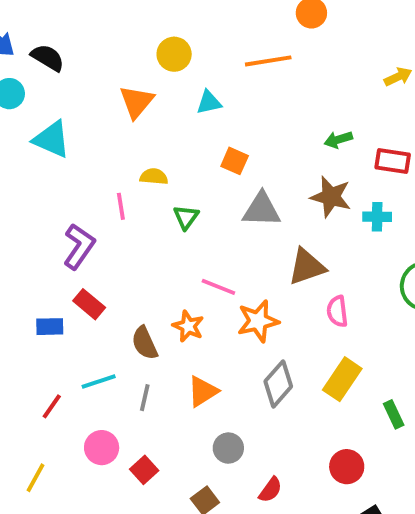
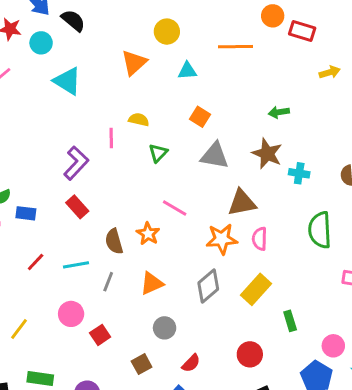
red rectangle: (393, 161) -> (302, 31), moved
orange star: (258, 321) -> (222, 239), moved
blue rectangle: (50, 327) -> (26, 213), moved
red line: (52, 406) -> (36, 262), moved

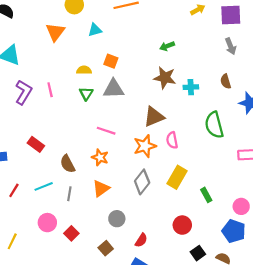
yellow semicircle: (139, 120) -> (84, 70), moved
gray triangle: (215, 156) -> (113, 89), moved
purple L-shape: (76, 163) -> (23, 92), moved
orange star: (148, 234) -> (100, 157), moved

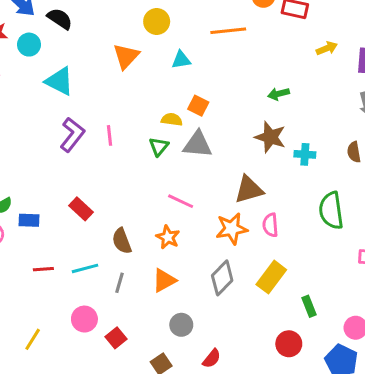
yellow semicircle: (84, 70) -> (172, 120), moved
red line: (14, 190) -> (43, 269), turned 48
red circle: (182, 225) -> (289, 344), moved

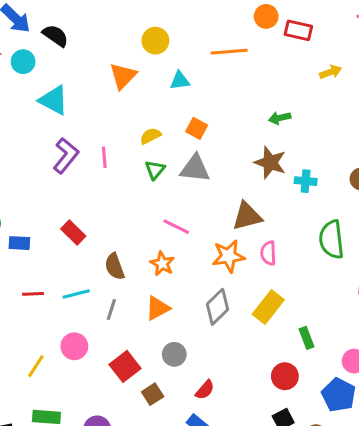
yellow semicircle: (172, 120) -> (150, 136), moved, turned -36
red square: (116, 338) -> (125, 366), moved, size x1.4
yellow line: (33, 339) -> (36, 366), moved

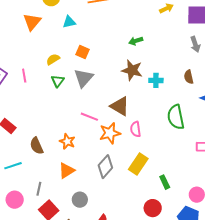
gray triangle: (195, 168) -> (83, 78), turned -50
brown triangle: (247, 216) -> (120, 106), turned 50
pink line: (176, 227) -> (89, 117), moved
gray line: (111, 310) -> (39, 189), moved

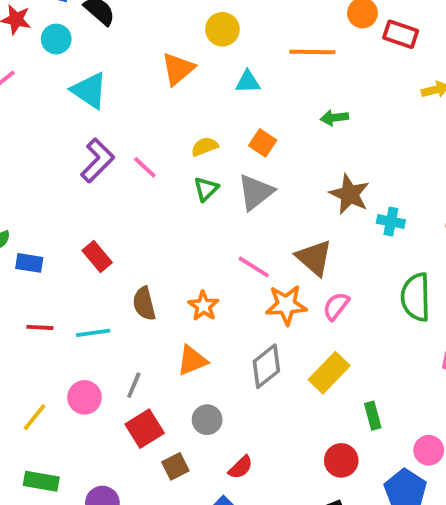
green arrow: (136, 41) -> (334, 118), moved
pink line: (24, 76) -> (145, 167), turned -48
pink semicircle: (136, 129) -> (336, 306), turned 35

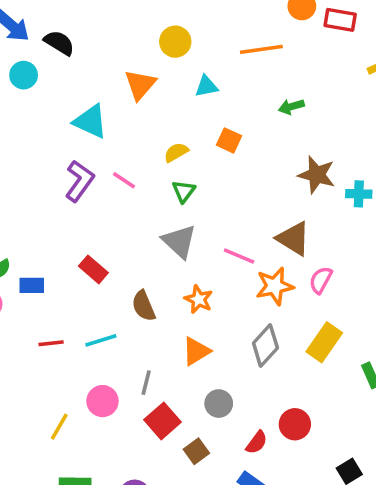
cyan triangle: (89, 90) -> (90, 121), moved
gray triangle: (256, 192) -> (179, 241), moved, turned -30
red circle: (341, 460) -> (295, 424), moved

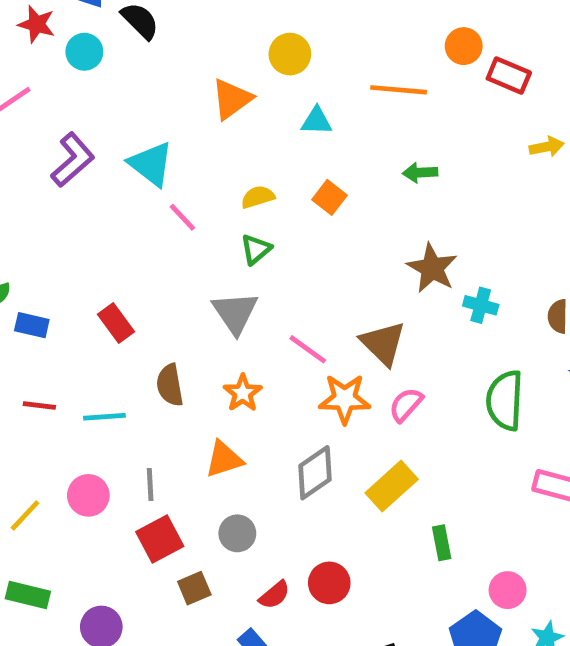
cyan triangle: (90, 121) -> (151, 164), moved
purple L-shape: (79, 181) -> (73, 160), moved
gray line: (146, 383) -> (150, 485), turned -30

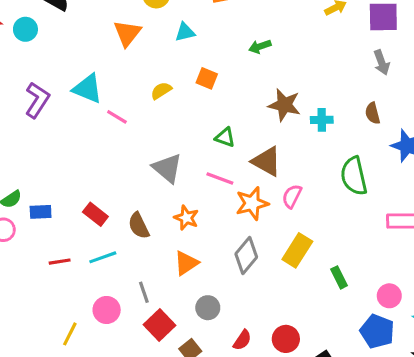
green triangle: (256, 249) -> (225, 137), moved, turned -45
red rectangle: (116, 323) -> (95, 214), moved
red circle: (329, 583) -> (286, 339), moved

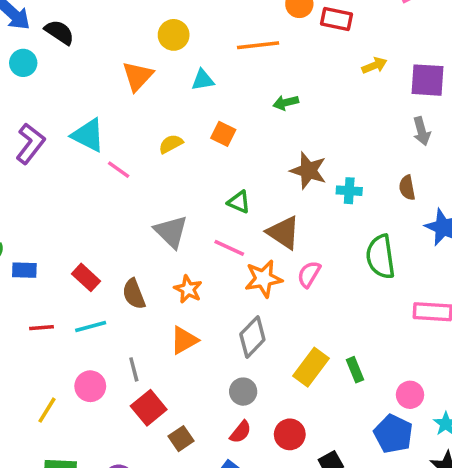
yellow rectangle: (297, 250) -> (311, 367), moved
gray circle: (208, 308) -> (243, 392), moved

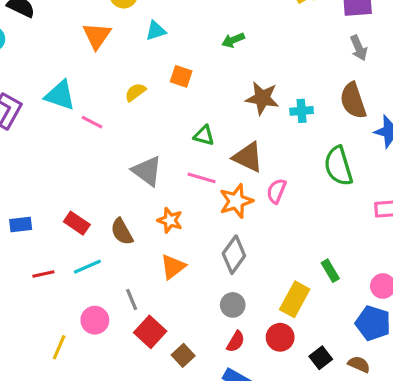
brown semicircle: (407, 188) -> (353, 101), size x1.6
yellow rectangle: (311, 367) -> (295, 299), moved

